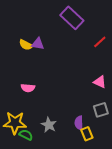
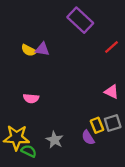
purple semicircle: (79, 123) -> (88, 138), turned -32
yellow rectangle: (87, 134) -> (97, 125), moved

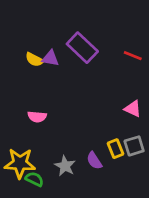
purple rectangle: (80, 20) -> (82, 48), moved
red line: (112, 47) -> (133, 56), turned 64
purple semicircle: (88, 138) -> (94, 161), moved

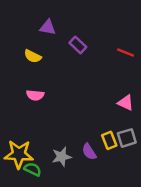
purple rectangle: (82, 48) -> (78, 45), size x0.6
purple triangle: (50, 58) -> (48, 27), moved
pink semicircle: (37, 117) -> (35, 95), moved
gray star: (65, 166) -> (62, 157), turned 30

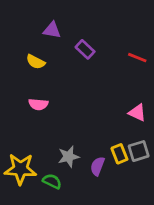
purple semicircle: (89, 152) -> (97, 166), turned 54
gray star: (62, 157) -> (69, 157), moved
green semicircle: (33, 169) -> (52, 181), moved

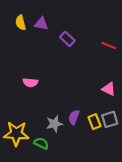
yellow semicircle: (36, 62) -> (21, 23), moved, turned 48
purple semicircle: (97, 166) -> (74, 117), moved

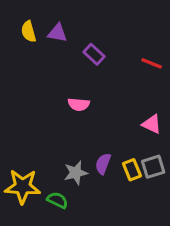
pink semicircle: (30, 82) -> (79, 104), moved

